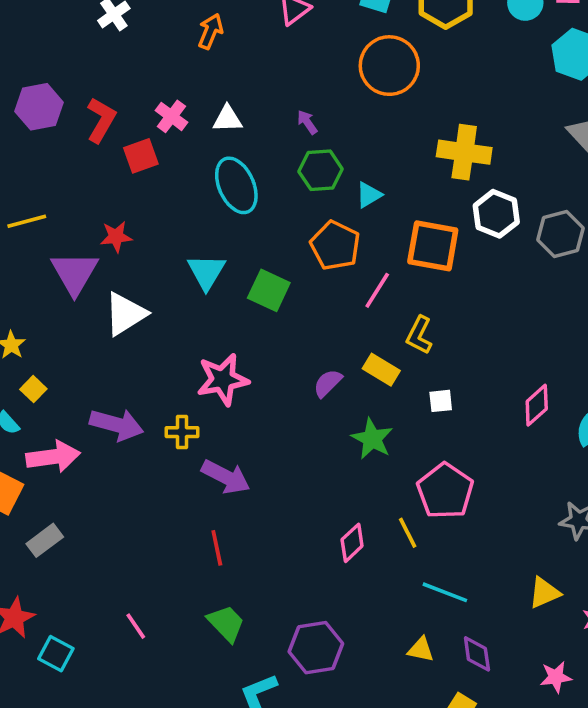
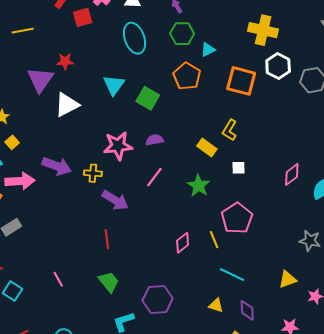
yellow line: (27, 221) -> (23, 31), moved
pink line: (377, 290) -> (154, 177), moved
purple semicircle: (328, 383) -> (155, 140), moved, turned 30

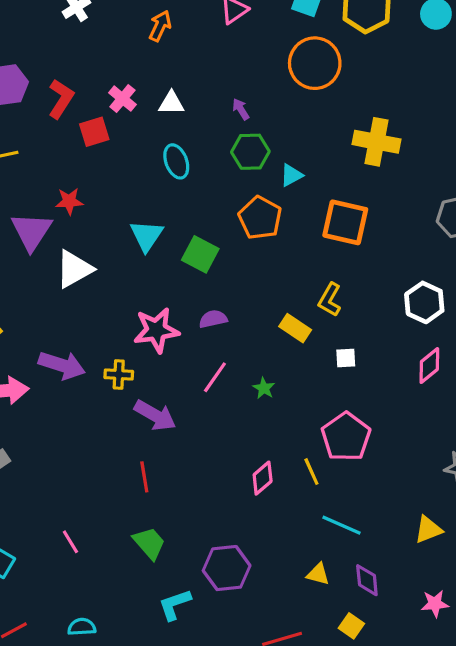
cyan ellipse: (134, 38) -> (176, 161), size x0.7
white hexagon: (278, 66) -> (424, 302), moved
green star: (199, 186) -> (264, 388), moved, size x0.6

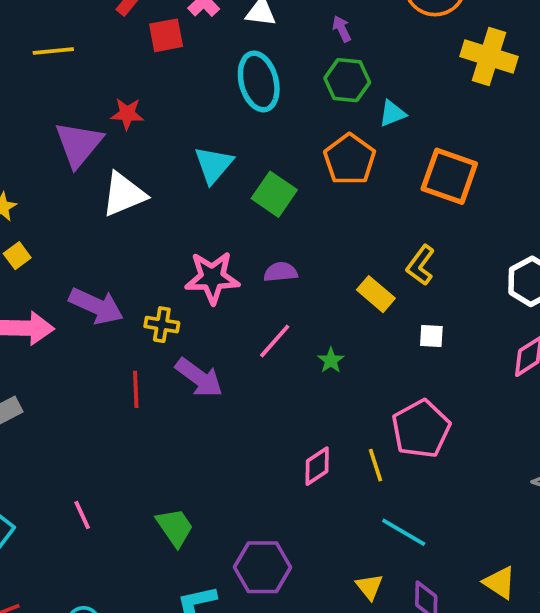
yellow cross: (376, 142) -> (489, 57), moved
cyan ellipse: (176, 161) -> (259, 81), size x1.4
red line: (144, 477) -> (136, 389), moved
yellow triangle: (428, 530) -> (500, 583), moved, turned 48
yellow triangle: (318, 574) -> (369, 587), turned 30

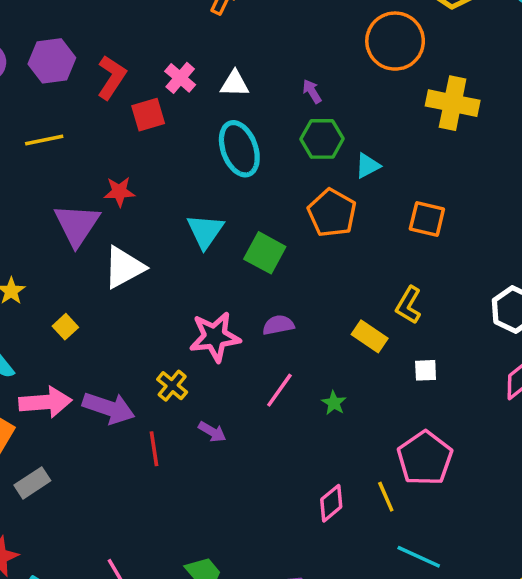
orange square: (449, 176) -> (427, 219), size x0.7
yellow square: (17, 256) -> (65, 327), moved
purple arrow: (96, 306) -> (109, 408), moved
yellow cross: (162, 325) -> (172, 386), turned 36
purple arrow: (199, 378) -> (212, 432), size x0.6

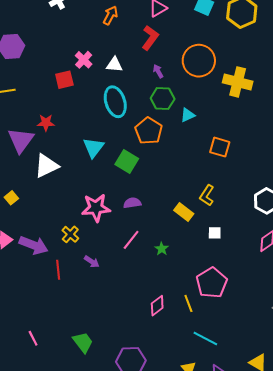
orange circle: (395, 41) -> (199, 61), moved
red L-shape: (112, 77) -> (150, 38), moved
orange pentagon: (332, 213) -> (149, 131), moved

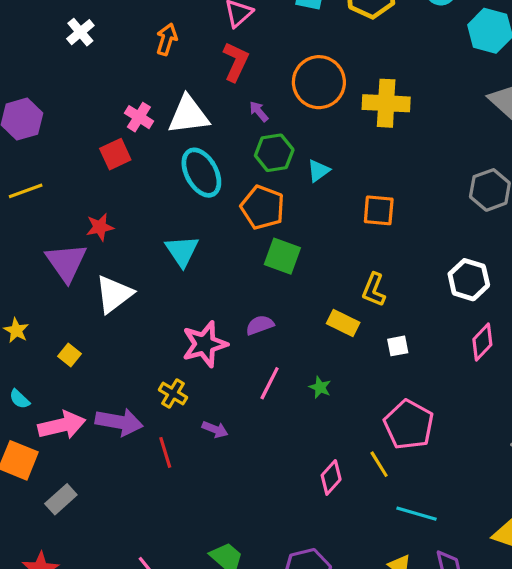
white triangle: (114, 65) -> (189, 115), size x1.6
green square: (127, 162) -> (282, 256), moved

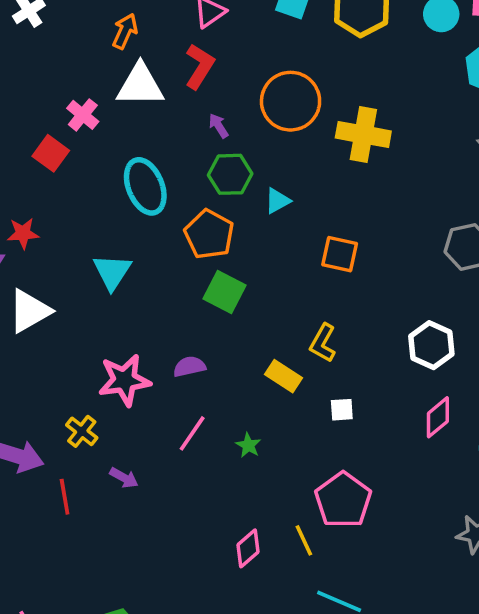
white triangle: (189, 115) -> (140, 85), moved
red square: (115, 154) -> (51, 153), turned -36

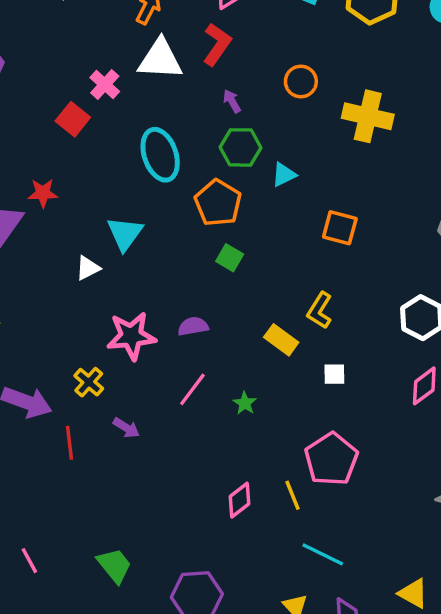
orange circle: (291, 101) -> (301, 81), size x0.6
green square: (224, 292) -> (230, 258), size x0.7
white triangle: (29, 311) -> (88, 268), moved, size x0.6

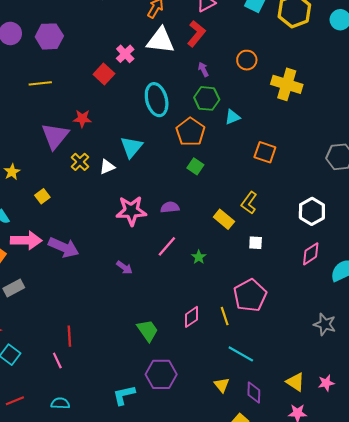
yellow cross: (89, 382) -> (80, 162), moved
red line: (69, 443) -> (69, 336), moved
pink line: (29, 561) -> (57, 360), moved
green trapezoid: (114, 565) -> (148, 330), moved

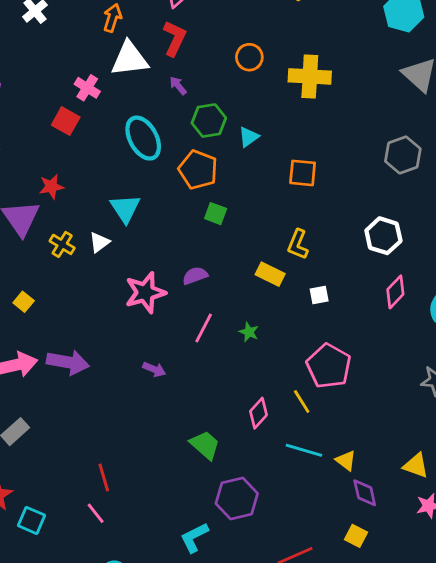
purple arrow: (203, 69) -> (178, 86), moved
cyan line: (241, 354) -> (304, 450), moved
yellow triangle: (222, 385) -> (346, 461), moved

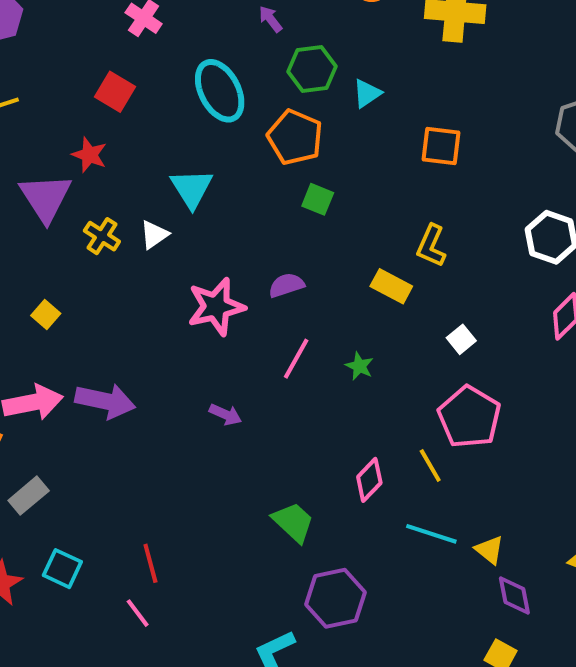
red square: (66, 121) -> (115, 92), moved
red star: (51, 187) -> (89, 155), turned 30
white square: (319, 295) -> (461, 339), moved, turned -30
cyan square: (31, 520) -> (62, 569), moved

